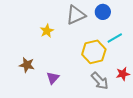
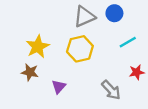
yellow star: (47, 31) -> (38, 47), moved, size x1.5
yellow hexagon: (94, 52) -> (80, 49), moved
red star: (123, 74) -> (137, 72), moved

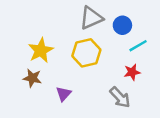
blue circle: (114, 13) -> (122, 25), moved
red star: (137, 72) -> (132, 72), moved

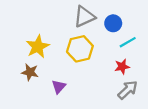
gray arrow: (120, 97) -> (128, 90), moved, turned -90

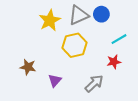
blue circle: (113, 23) -> (101, 14), moved
yellow star: (38, 47) -> (50, 20), moved
gray arrow: (128, 90) -> (94, 84), moved

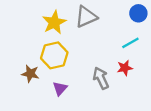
blue circle: (101, 14) -> (138, 13), moved
yellow hexagon: (74, 45) -> (54, 55), moved
gray arrow: (94, 84) -> (101, 78), moved, turned -72

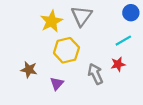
gray triangle: (86, 17) -> (81, 16), turned -30
yellow hexagon: (54, 55) -> (66, 50), moved

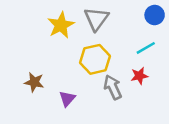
yellow hexagon: (66, 50) -> (95, 59), moved

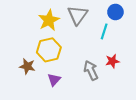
blue circle: (155, 15) -> (115, 12), moved
cyan line: (146, 48) -> (104, 31), moved, turned -42
yellow hexagon: (95, 59) -> (49, 50), moved

